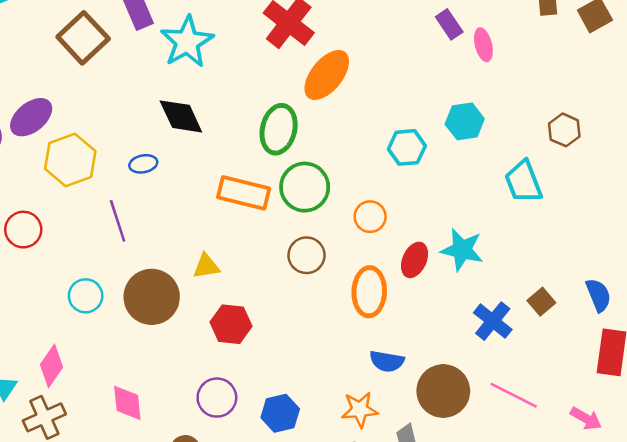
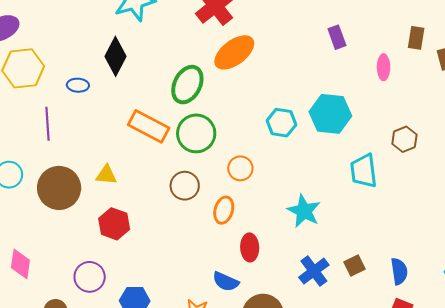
pink ellipse: (483, 45) -> (384, 67), moved
black diamond: (181, 116) -> (116, 56), turned 39
cyan hexagon: (465, 121) -> (330, 114), size x1.4
red ellipse: (415, 260) -> (250, 247), moved, turned -40
orange ellipse: (369, 292) -> (224, 210), moved, size x0.7

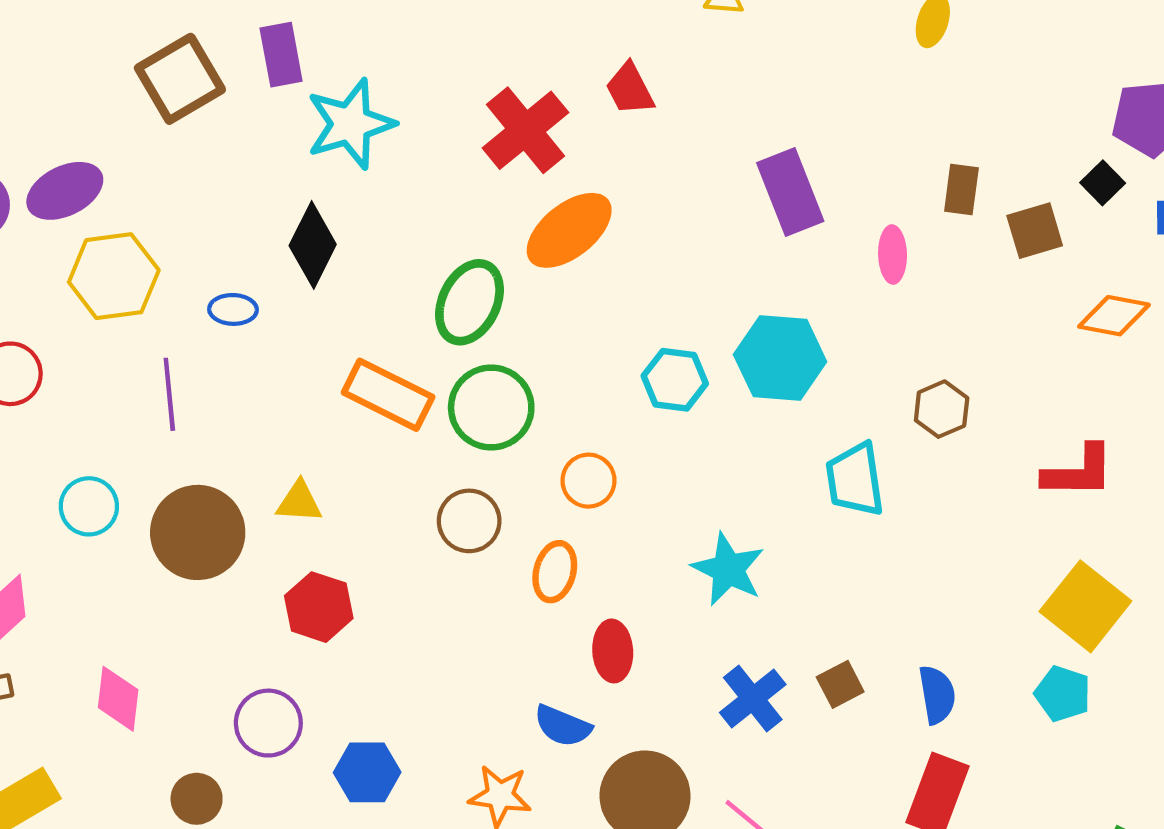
purple rectangle: (337, 37) -> (790, 192), size x1.6

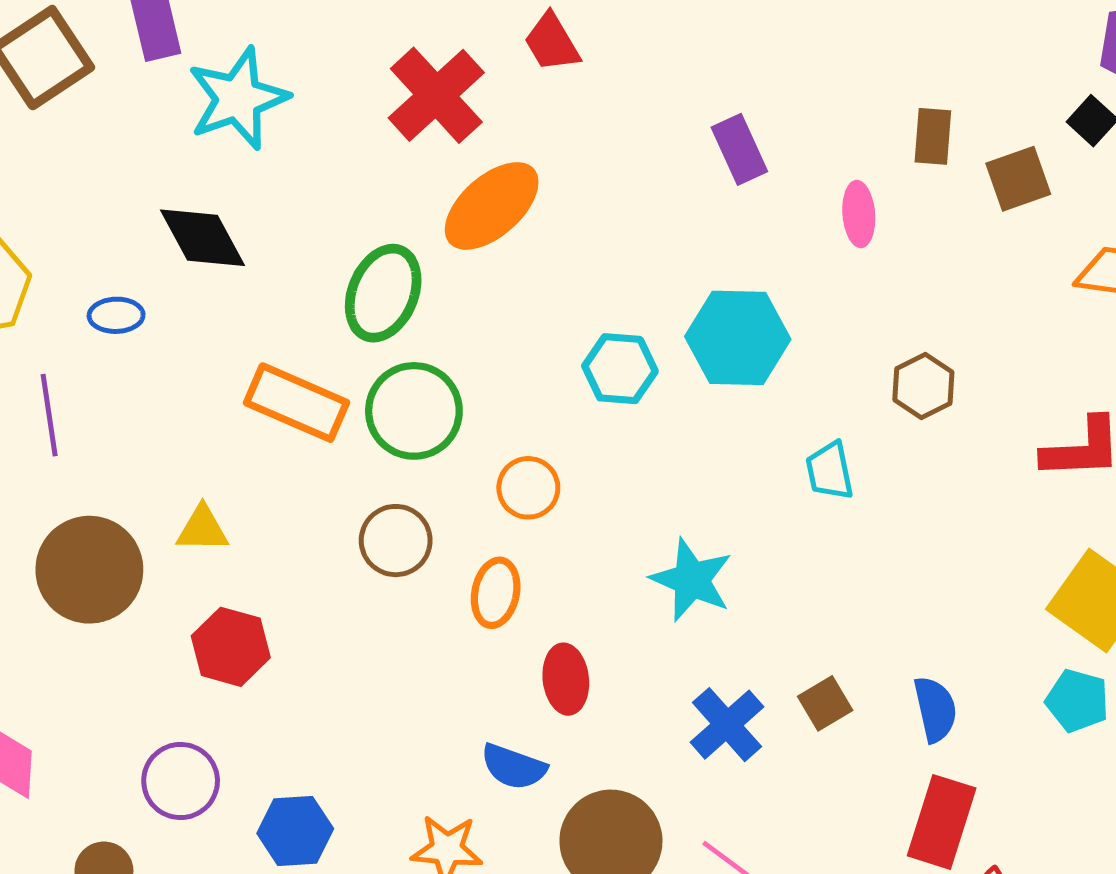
purple rectangle: (790, 192) -> (739, 149), size x0.7
black diamond: (313, 245) -> (202, 238), turned -52
cyan trapezoid: (855, 480) -> (830, 471), size x0.7

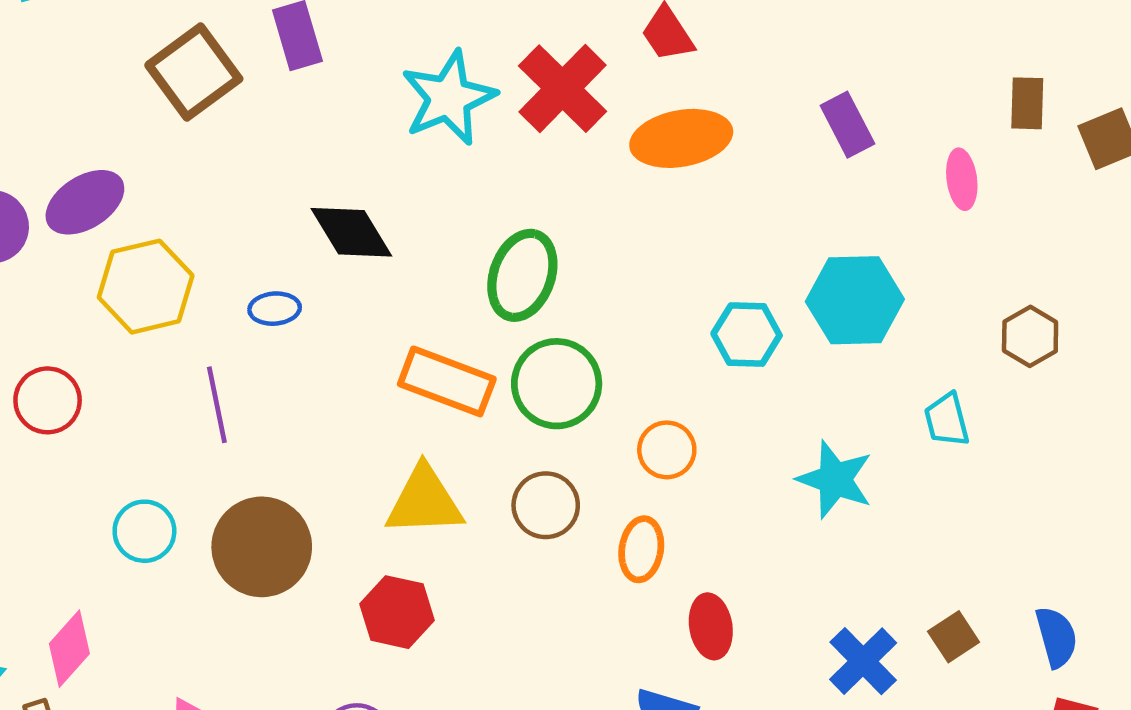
cyan star: (238, 98) -> (449, 98), moved
orange ellipse: (492, 206) -> (681, 138), moved, turned 34
yellow triangle: (202, 529) -> (424, 501), moved, size x1.6
cyan star: (692, 580) -> (835, 479), moved

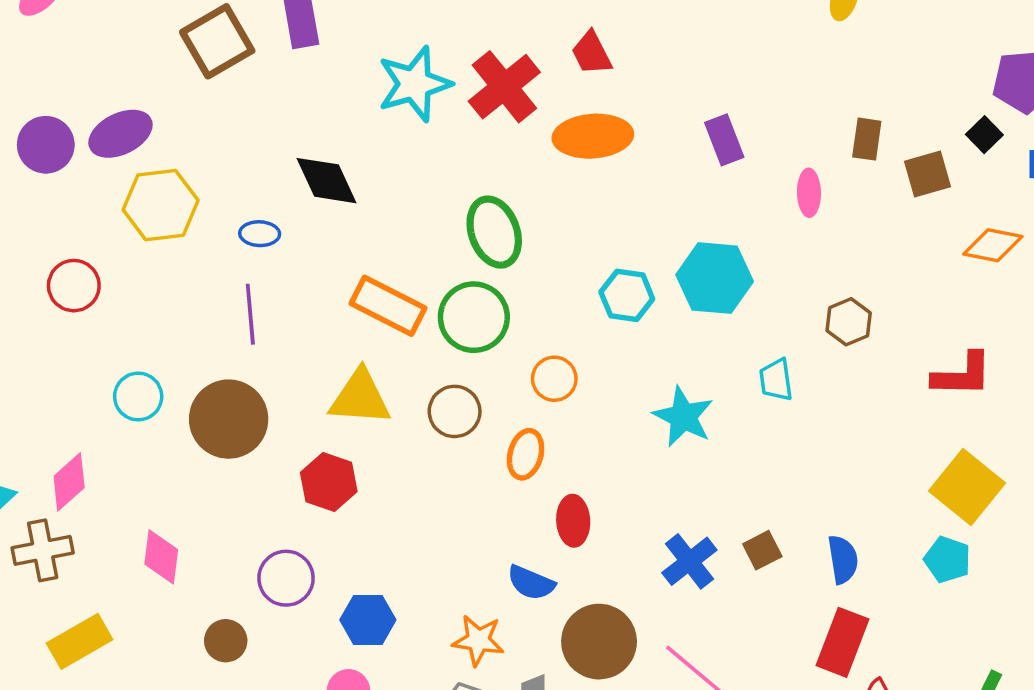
green ellipse: (522, 275) -> (494, 232), moved, turned -46
purple line: (217, 405) -> (250, 314), moved

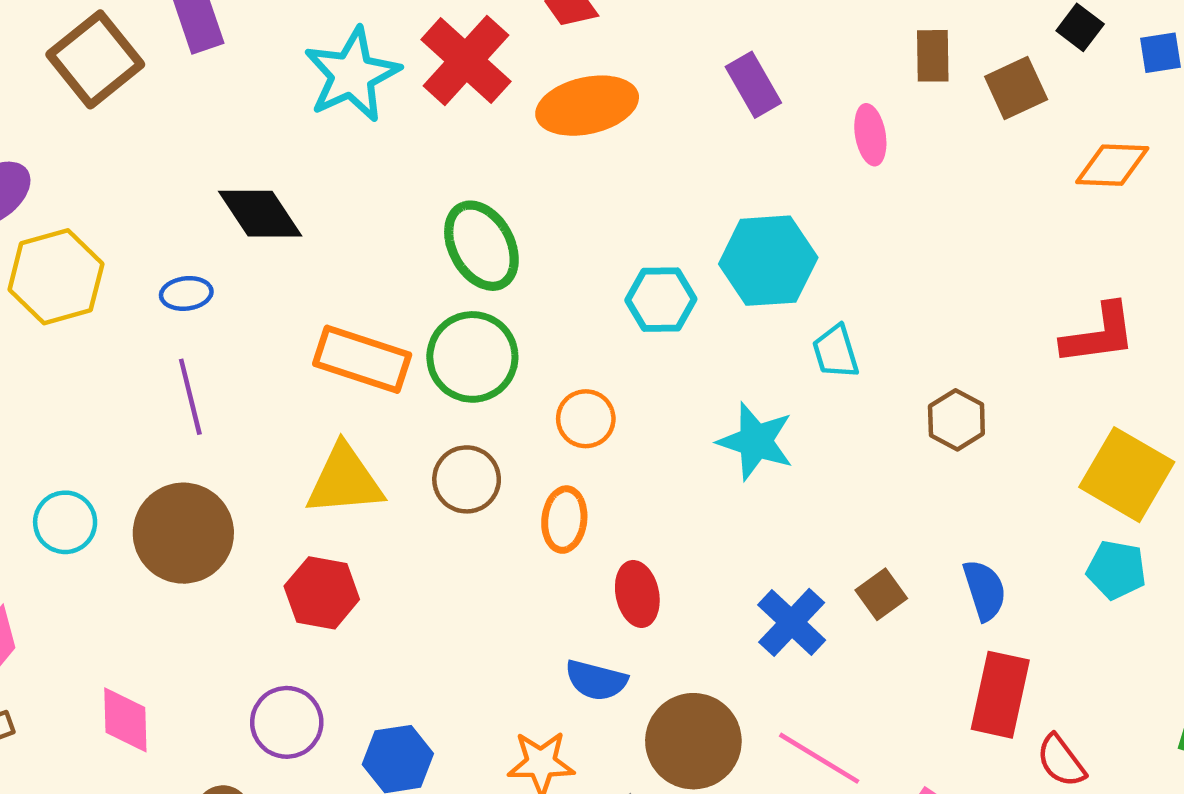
brown hexagon: (849, 322) -> (956, 420), moved
cyan trapezoid: (776, 380) -> (836, 352), moved

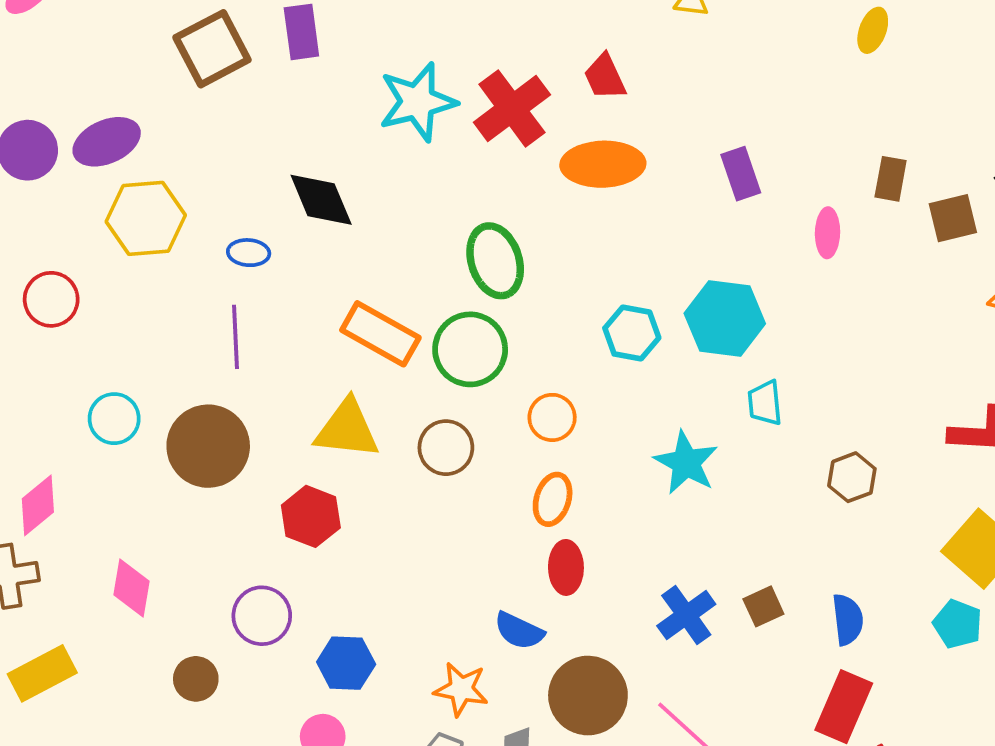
orange ellipse: (564, 520) -> (553, 499), moved

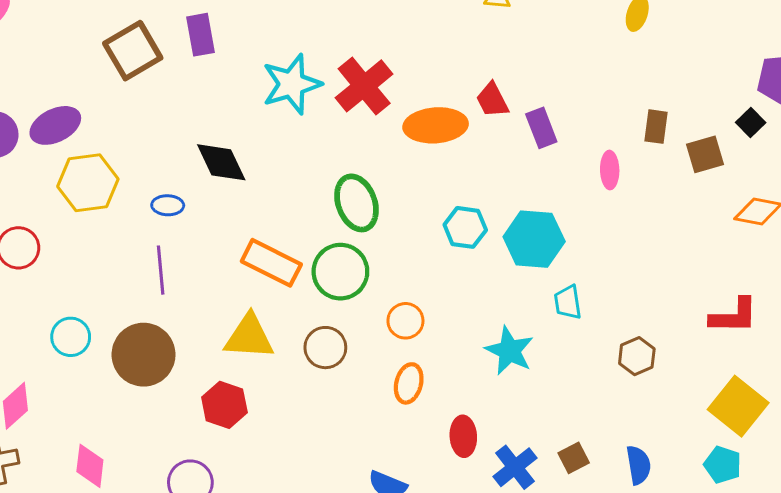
red trapezoid: (605, 77) -> (492, 100), moved
cyan hexagon: (632, 333) -> (465, 227), moved
red ellipse: (566, 567) -> (463, 436), moved

